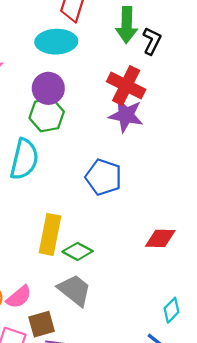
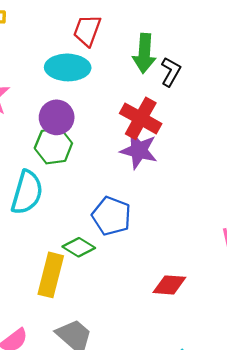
green diamond: (78, 251) -> (79, 247), moved

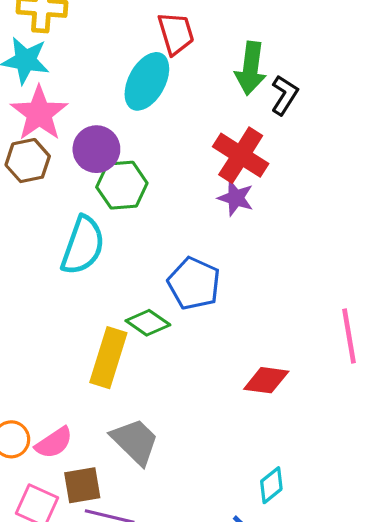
red trapezoid: (87, 30) -> (176, 33), turned 140
cyan ellipse: (68, 67) -> (147, 81), turned -66
purple circle: (57, 117) -> (96, 149), moved
purple star: (139, 150) -> (236, 198), size x0.7

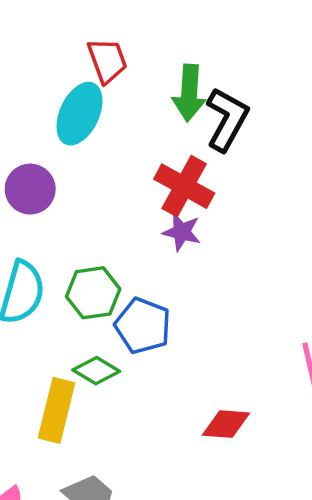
black L-shape: (284, 95) -> (227, 119), size x1.5
green hexagon: (122, 185) -> (93, 293), moved

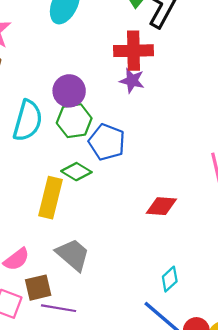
red cross: (184, 186) -> (134, 51), turned -30
purple circle: (30, 189) -> (69, 91), moved

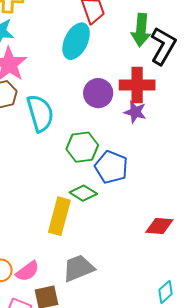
purple circle: (69, 91) -> (98, 93), moved
cyan semicircle: (28, 121) -> (40, 113), moved, turned -33
gray trapezoid: (73, 255) -> (78, 268), turned -64

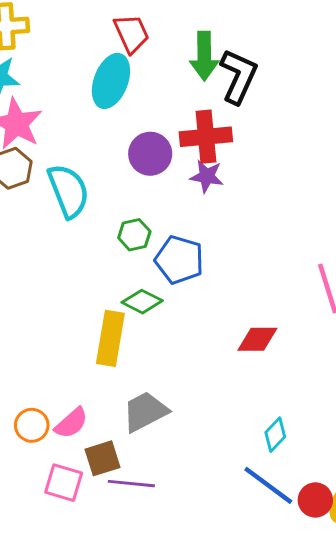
green hexagon: (82, 147) -> (134, 235), size x0.7

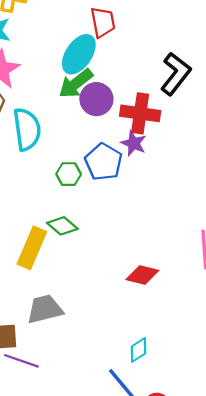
green arrow: (204, 56) -> (76, 84), moved, turned 39
purple circle: (150, 154) -> (96, 99), moved
blue pentagon: (179, 260) -> (104, 162), moved

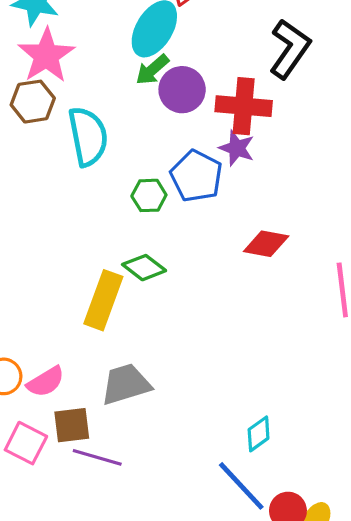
green arrow: (76, 84) -> (152, 70), size x0.7
red diamond: (142, 275) -> (266, 244), moved

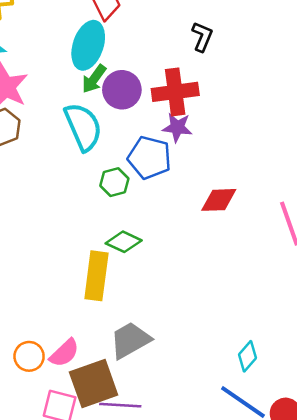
black L-shape: (290, 49) -> (202, 37), size x0.6
cyan semicircle: (88, 136) -> (83, 127), moved
brown square: (72, 425) -> (94, 383), size x1.5

